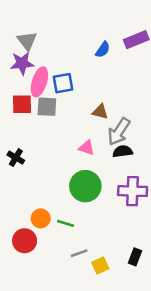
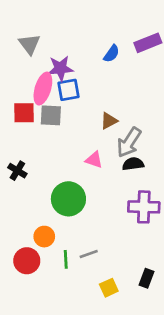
purple star: (22, 63) -> (60, 68), moved
brown triangle: (100, 112) -> (109, 121), turned -42
green circle: (85, 186) -> (68, 199), moved
green line: (65, 223) -> (66, 259), moved, turned 70
gray line: (79, 253) -> (89, 254), moved

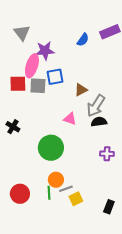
blue square: (68, 90) -> (55, 77), moved
purple cross: (144, 207) -> (107, 154), size x0.6
orange circle: (44, 237) -> (56, 180), moved
yellow square: (109, 288) -> (76, 199), moved

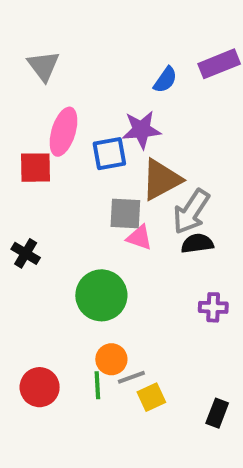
purple star: (45, 51) -> (141, 130), moved
gray square: (38, 86) -> (125, 214), moved
brown triangle: (81, 90) -> (161, 180), size x1.6

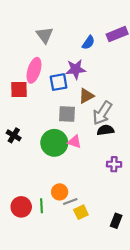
gray triangle: (44, 66) -> (45, 35), moved
brown triangle: (161, 180) -> (86, 96), size x0.7
pink triangle: (139, 237) -> (75, 142), moved
green circle: (101, 295) -> (54, 143), moved
green line: (97, 385) -> (41, 206), moved

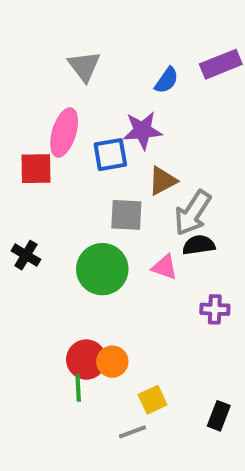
pink triangle: (75, 142) -> (165, 267), moved
gray line: (70, 202) -> (132, 432), moved
red circle: (21, 207) -> (86, 360), moved

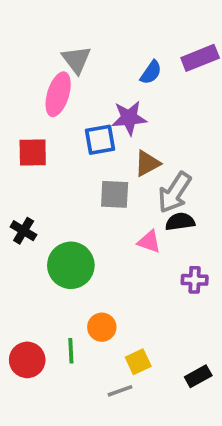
pink ellipse: (64, 133) -> (58, 94), moved
green circle: (102, 269) -> (71, 265), moved
red circle: (86, 360) -> (27, 360), moved
black rectangle: (219, 416) -> (198, 376), turned 40

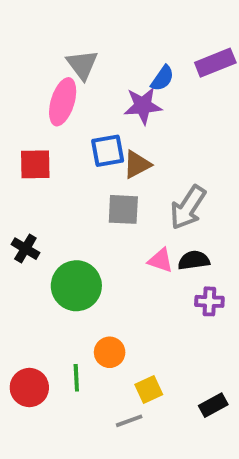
purple star: (129, 118) -> (143, 106), moved
brown triangle: (147, 163) -> (137, 164), moved
black semicircle: (180, 222) -> (194, 260), moved

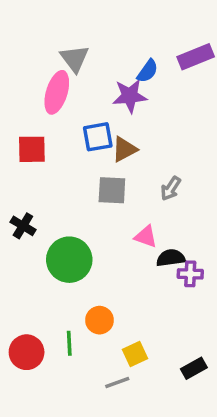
gray arrow: (188, 207) -> (171, 188), size x0.6
black semicircle: (194, 260) -> (171, 258), moved

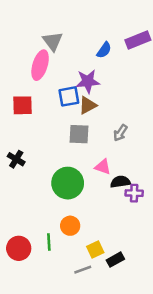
purple star: (130, 96) -> (88, 81), moved
green circle: (69, 260) -> (68, 183), moved
black rectangle: (194, 368) -> (115, 260), moved

